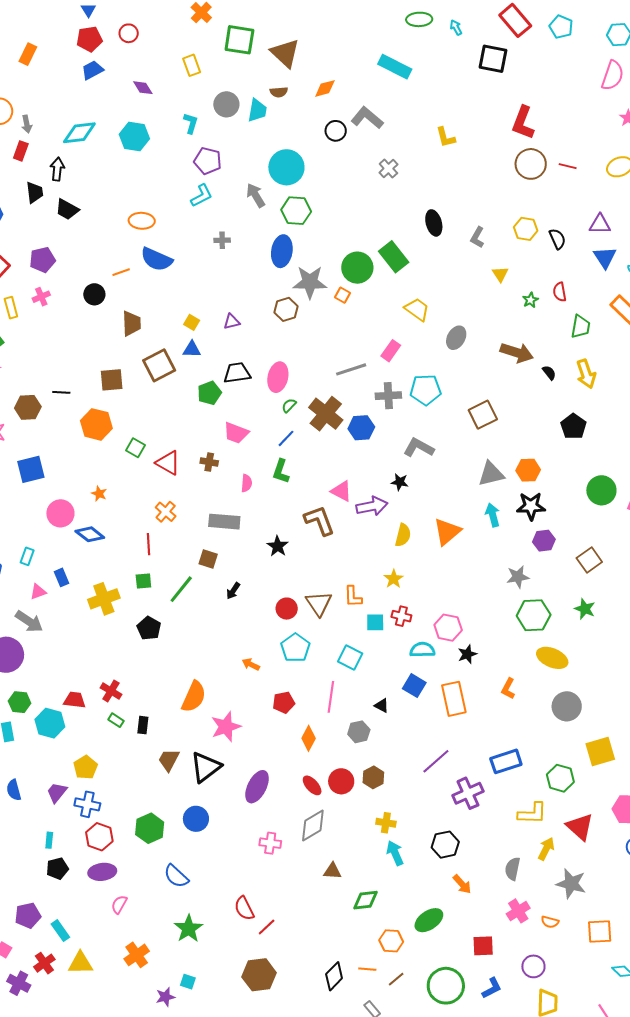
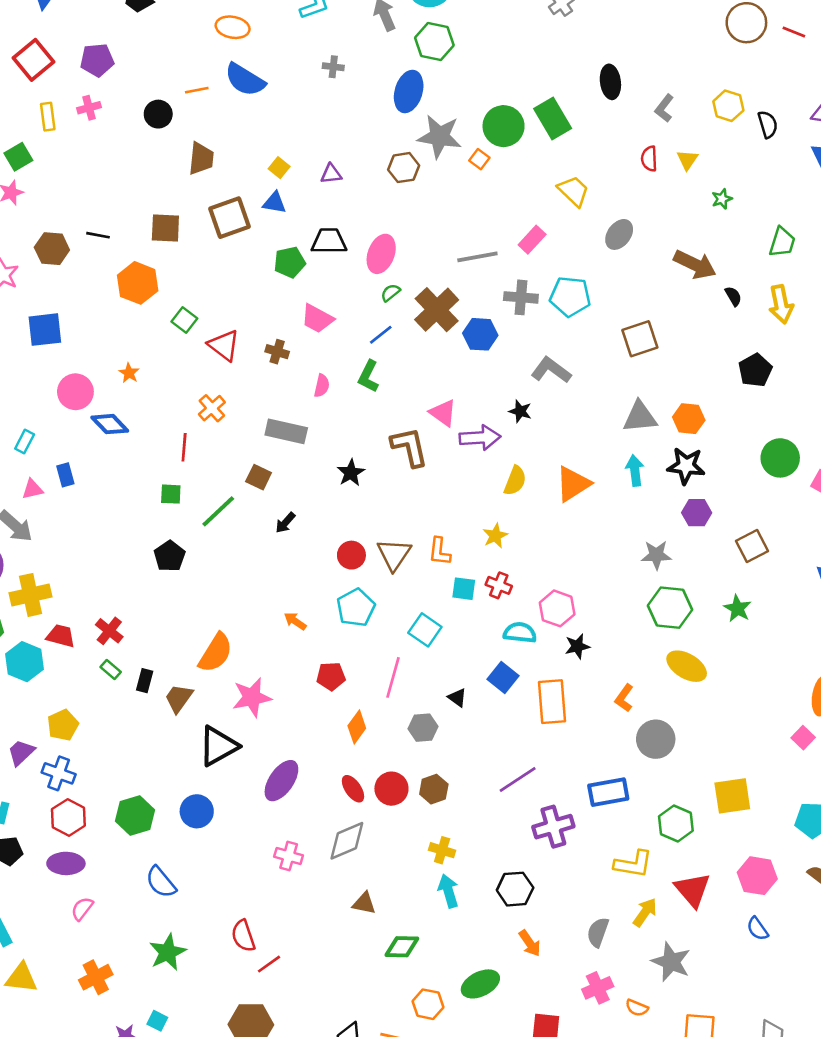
red semicircle: (560, 292) -> (649, 159), moved
yellow cross: (104, 599) -> (30, 595), moved
gray circle: (567, 706) -> (656, 739), moved
brown trapezoid: (169, 760) -> (179, 698), moved

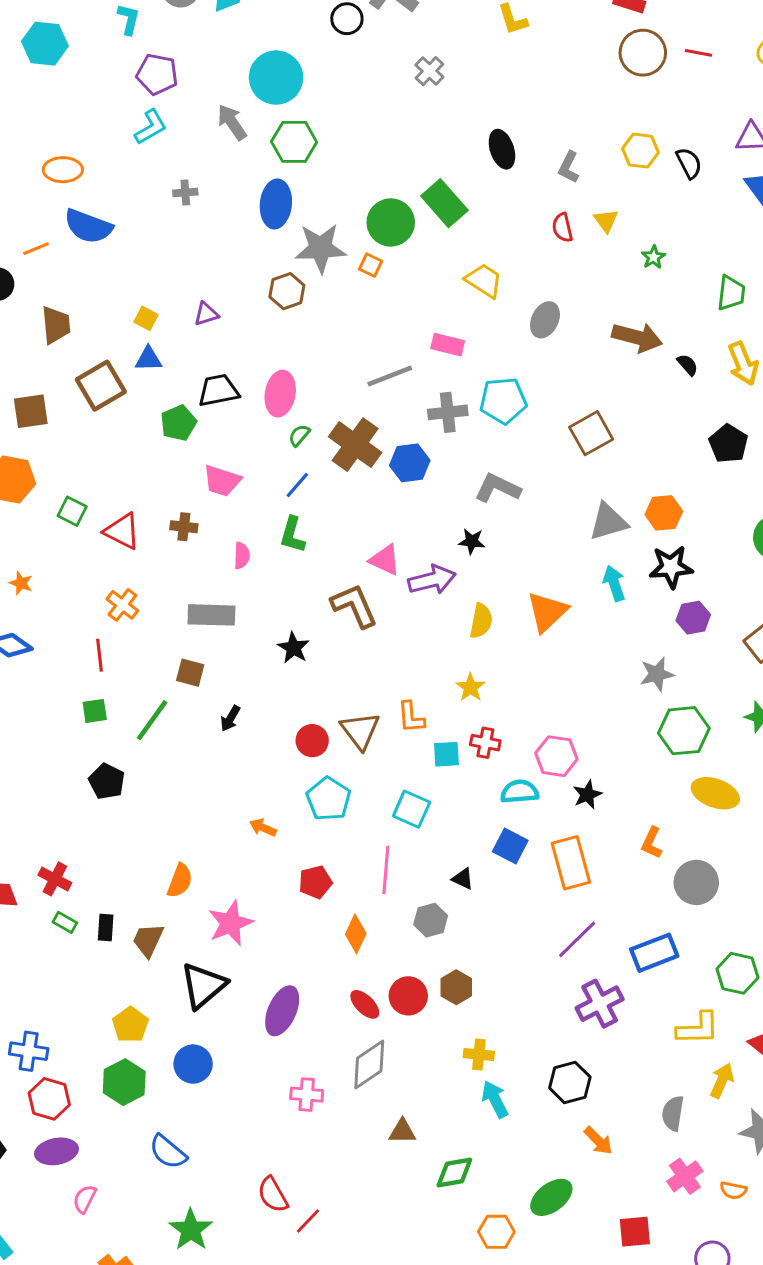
pink rectangle: (532, 240) -> (448, 345), turned 72
orange semicircle: (216, 653) -> (180, 881), size x0.7
yellow pentagon: (63, 725) -> (130, 1025), moved
purple line: (518, 779) -> (577, 939), moved

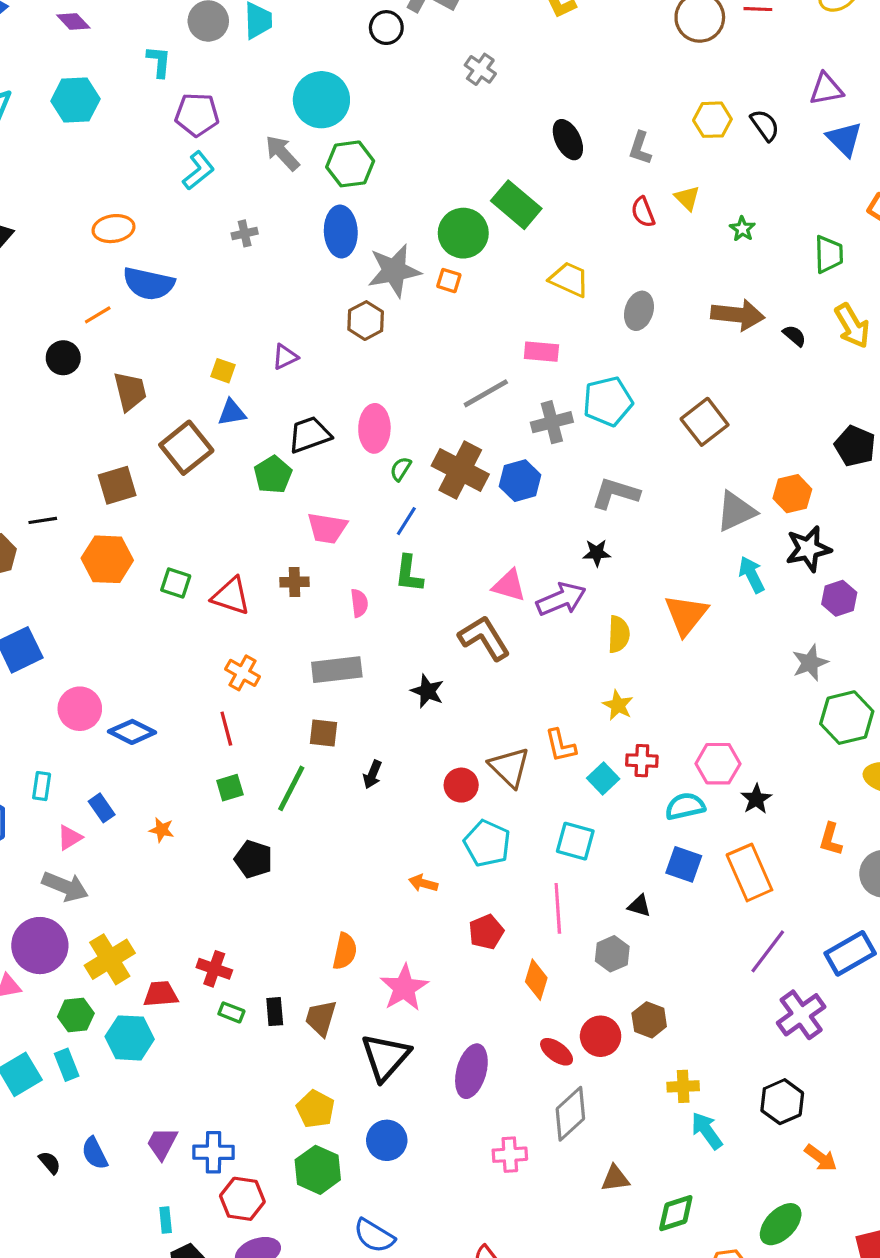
black pentagon: (728, 444) -> (855, 446), moved
orange star: (21, 583) -> (162, 830), moved
cyan square: (446, 754) -> (603, 778), turned -32

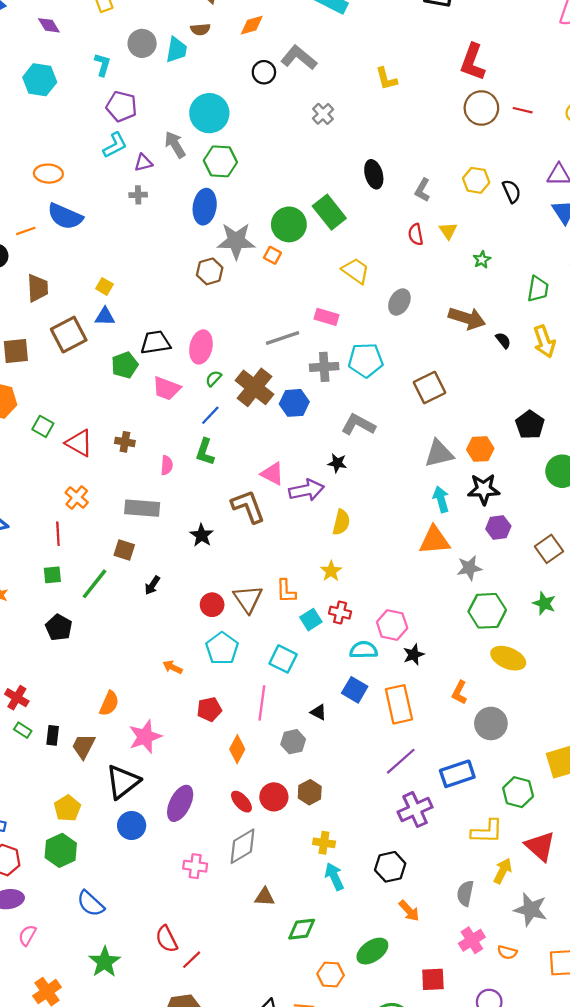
purple triangle: (285, 357) -> (143, 163), moved
pink trapezoid: (327, 528) -> (166, 388), moved
orange triangle: (686, 615) -> (434, 540), moved, turned 36
blue circle: (387, 1140) -> (132, 825), moved

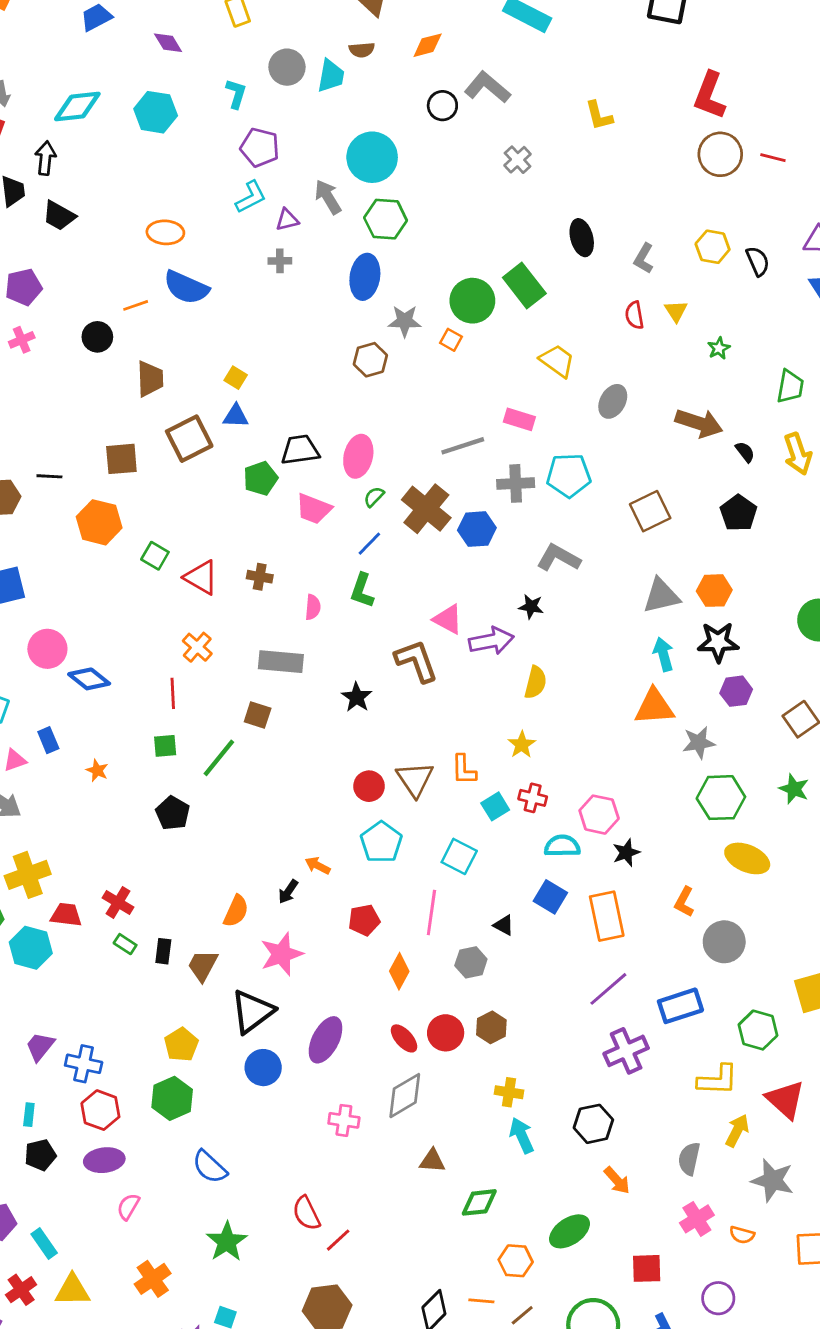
gray star: (236, 241) -> (405, 321), size x0.7
black pentagon: (530, 425) -> (738, 513), moved
black arrow: (152, 585) -> (288, 892), moved

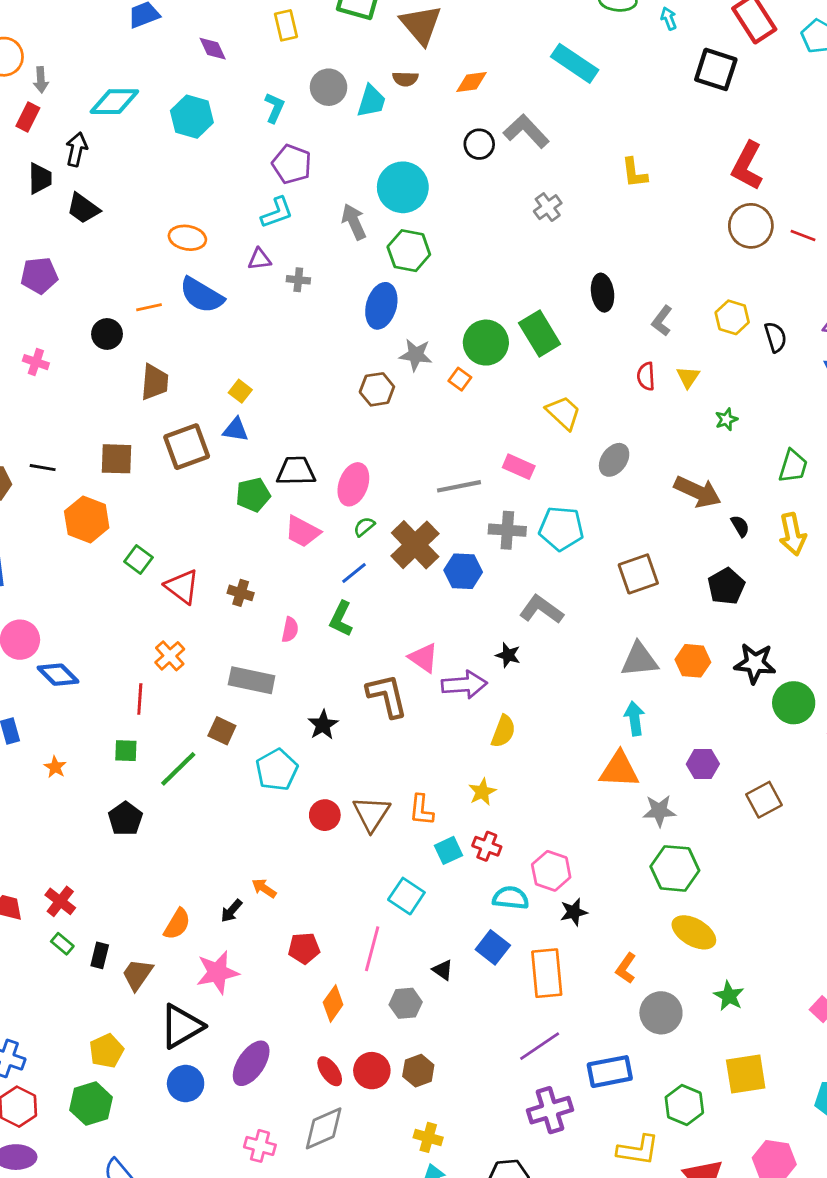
purple triangle: (287, 220) -> (259, 259), moved
pink cross: (22, 340) -> (36, 362), moved, turned 35
black star: (718, 642) -> (755, 663), moved
green star: (794, 789) -> (729, 996), moved
cyan pentagon: (381, 842) -> (277, 770), moved

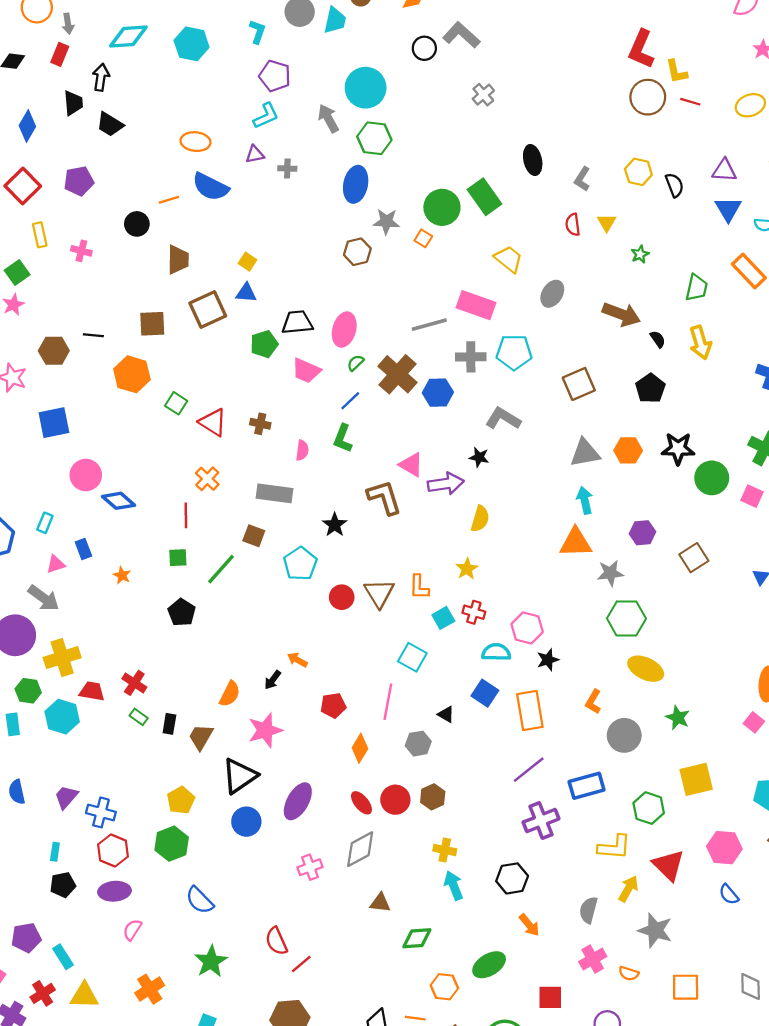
yellow L-shape: (634, 173) -> (676, 72), moved
pink rectangle: (519, 467) -> (476, 305), size x1.5
pink cross: (260, 1146) -> (310, 867), turned -30

